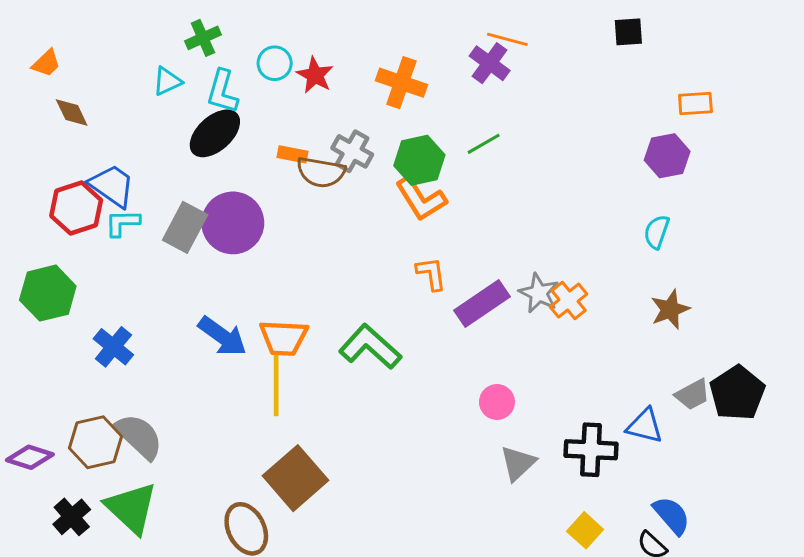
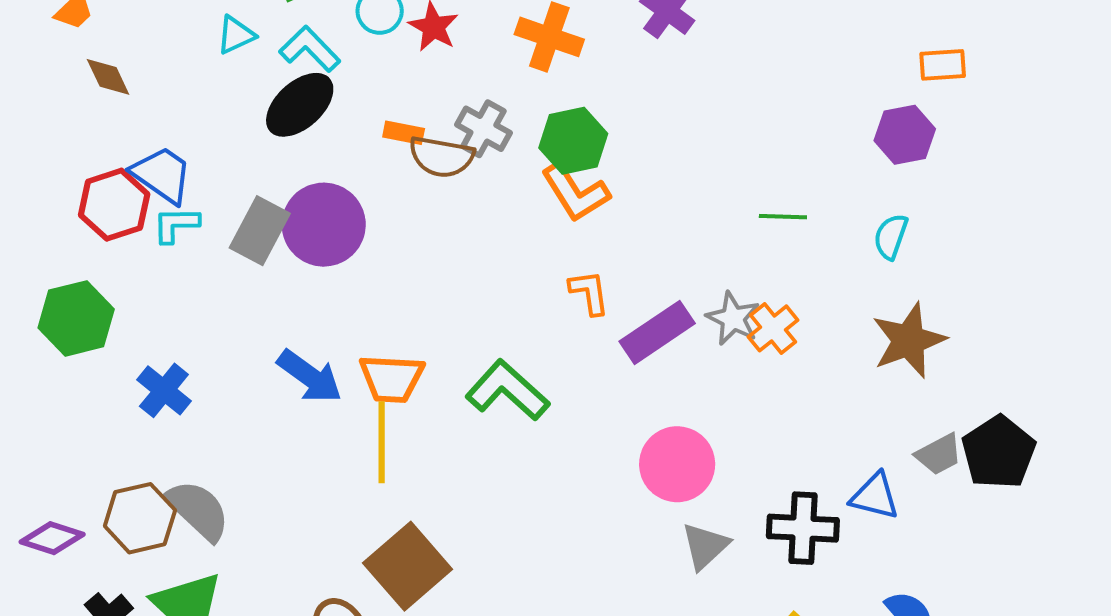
cyan L-shape: (222, 92) -> (310, 49), turned 120
green line: (484, 144) -> (783, 217), moved, turned 32
brown star: (670, 309) -> (909, 340), size x1.4
pink circle: (497, 402) -> (677, 464), size x1.6

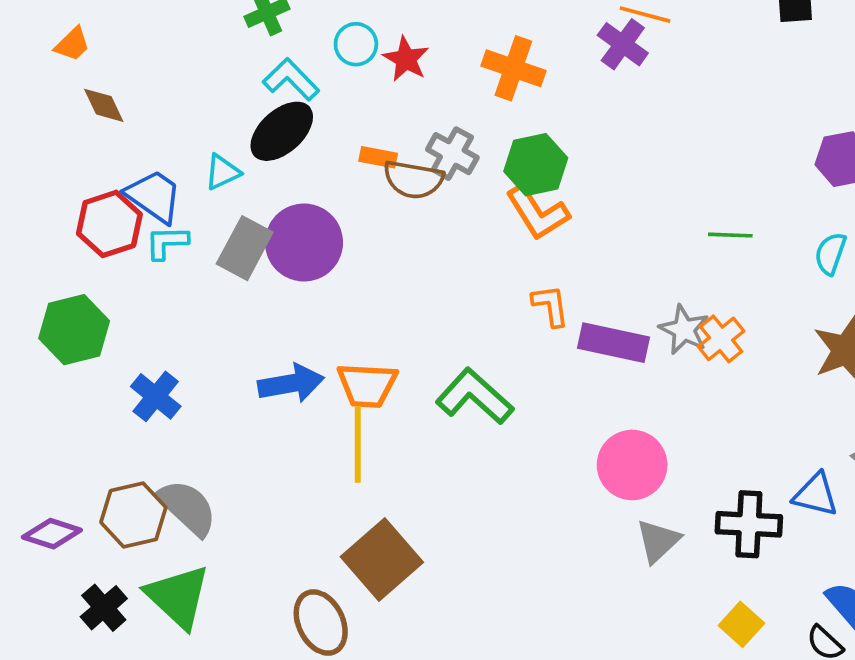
cyan triangle: (236, 35) -> (222, 172), moved
purple rectangle: (657, 332) -> (614, 343), turned 46
blue arrow: (310, 376) -> (291, 383), turned -46

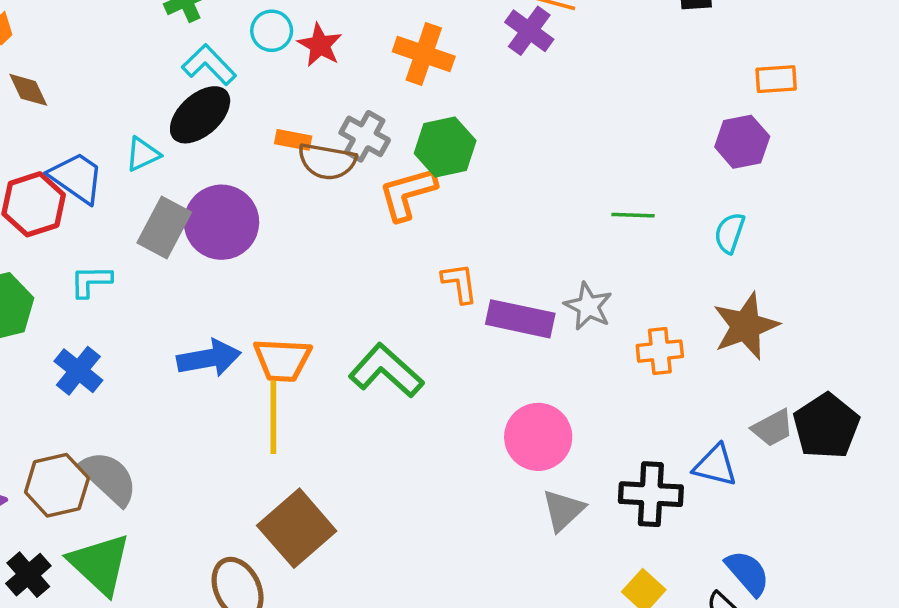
orange L-shape: (538, 213) -> (408, 194), moved, turned 106
cyan L-shape: (167, 243) -> (91, 281), moved
orange cross: (721, 339) -> (660, 351), moved, turned 33

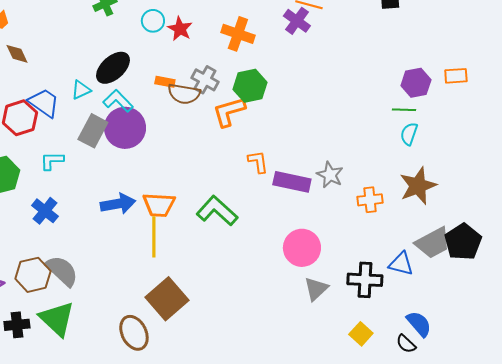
cyan L-shape: (209, 65) -> (118, 101), moved
orange rectangle: (776, 79) -> (456, 76), moved
green line: (633, 215) -> (404, 110), moved
gray trapezoid: (773, 428) -> (433, 243), size x1.5
black cross: (28, 575) -> (17, 325), turned 35

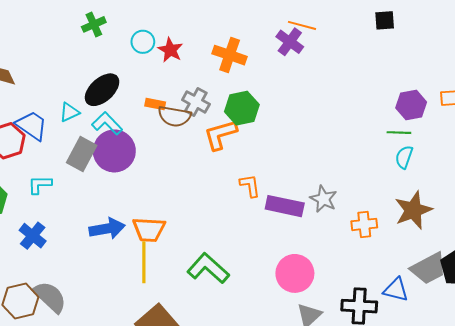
green L-shape: (217, 211) -> (208, 268), moved

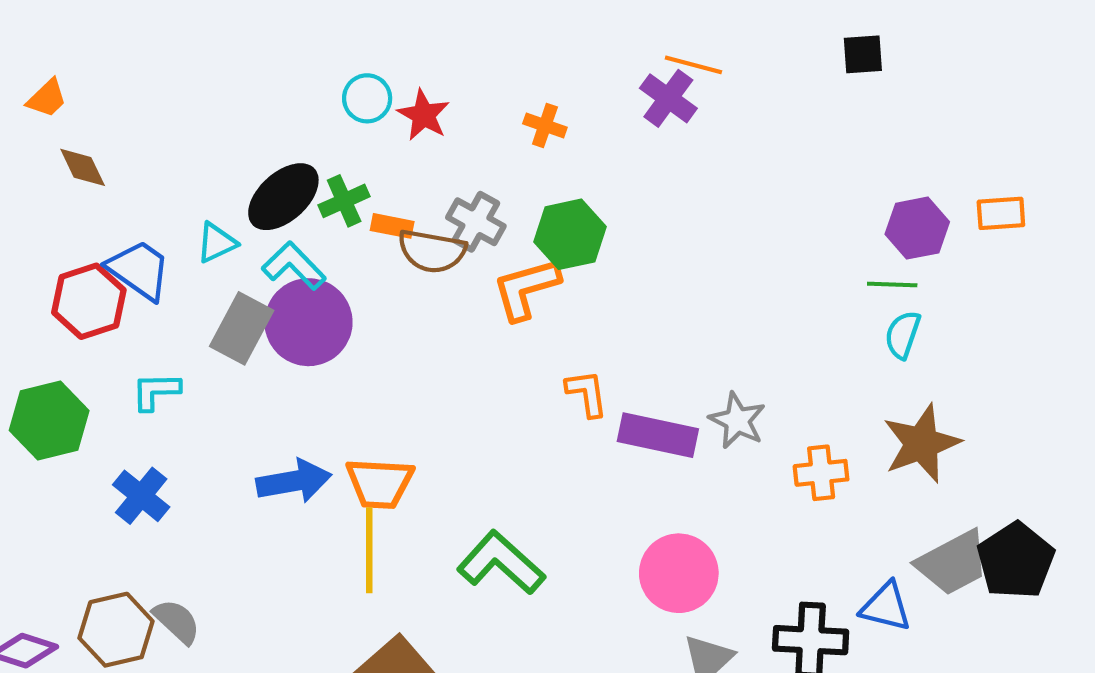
green cross: (94, 24) -> (344, 201), moved
orange cross: (230, 55) -> (545, 126), size x0.6
gray semicircle: (50, 297) -> (177, 621), size x0.7

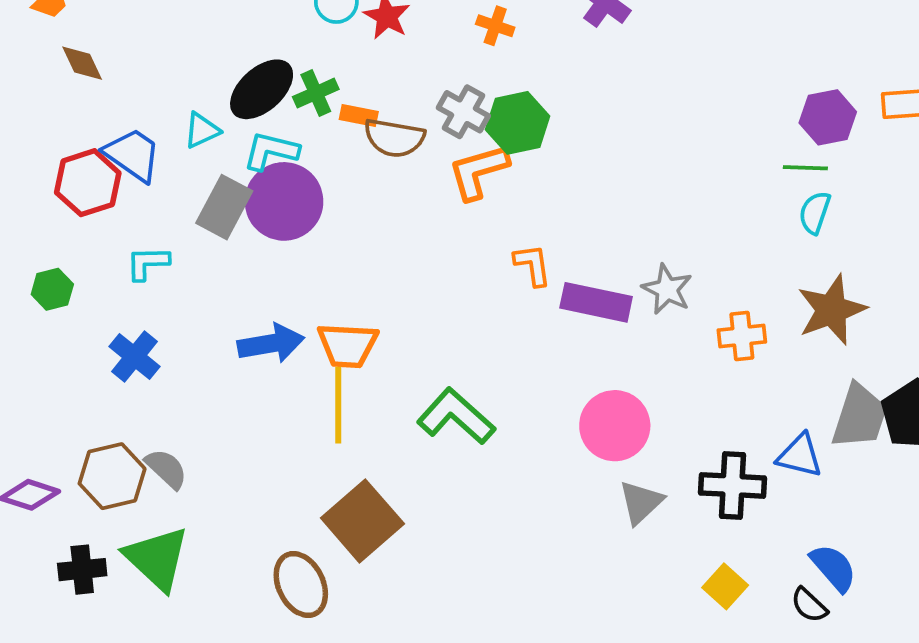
gray cross: (476, 222) -> (463, 112), moved
cyan L-shape: (294, 266) -> (271, 151), turned -32
green hexagon: (49, 420) -> (52, 289), size x0.6
gray trapezoid: (953, 563) -> (860, 416), turned -44

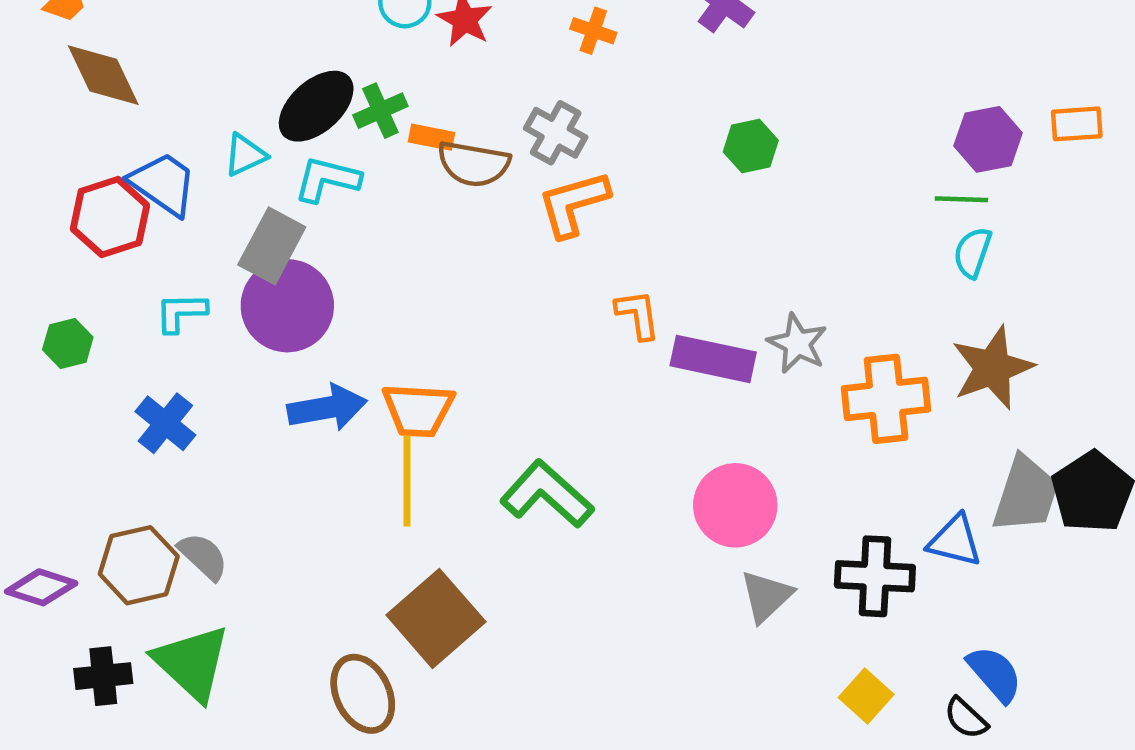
brown diamond: (82, 63) -> (103, 75), size x1.5
green hexagon: (518, 123) -> (751, 146), moved, size x0.7
purple circle: (284, 201) -> (287, 306), moved
orange cross: (742, 336) -> (886, 399), size x1.5

